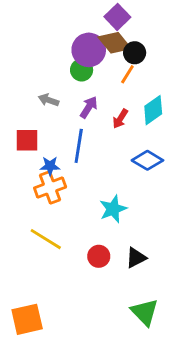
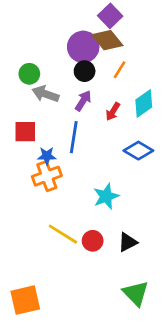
black circle: (135, 53) -> (85, 71), moved
green circle: (82, 70) -> (29, 74), moved
gray arrow: (49, 100) -> (45, 94), size x1.4
yellow line: (46, 239) -> (63, 234), moved

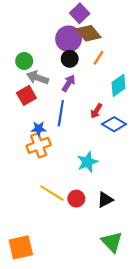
purple square: (110, 16) -> (80, 13), moved
red arrow: (113, 112) -> (96, 111), moved
red square: (25, 132) -> (26, 95), moved, turned -30

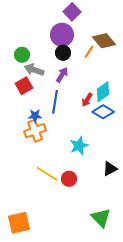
brown diamond: (89, 33) -> (104, 41), moved
cyan diamond: (118, 85) -> (103, 92), moved
black triangle: (105, 200) -> (110, 169), moved

